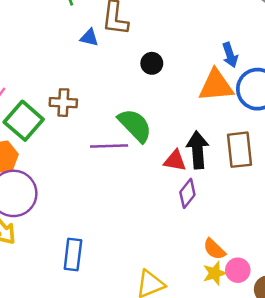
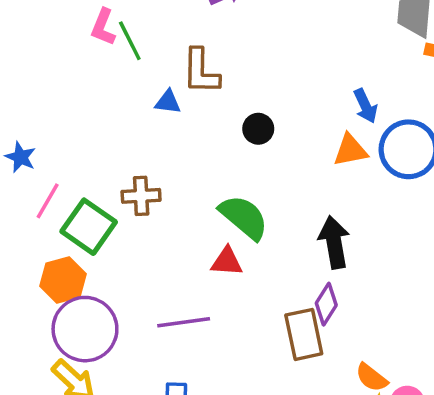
orange triangle: (216, 85) -> (350, 150), size x0.7
purple line: (109, 146) -> (184, 322), moved
brown rectangle: (239, 150) -> (304, 334), moved
red triangle: (175, 161) -> (227, 262), moved

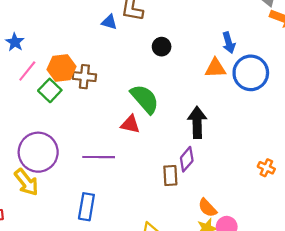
green square: (89, 227) -> (50, 90), size x0.7
orange hexagon: (63, 280) -> (62, 68), moved
brown rectangle: (304, 334) -> (170, 175), size x0.7

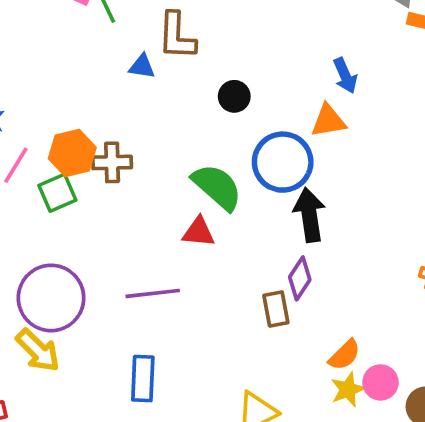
blue circle: (251, 73) -> (283, 162), moved
green square: (50, 90) -> (57, 193), turned 30
orange semicircle: (207, 208) -> (344, 355), turned -84

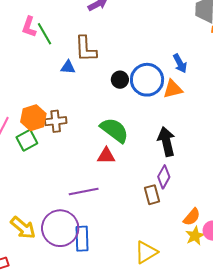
blue circle: (283, 162) -> (147, 80), moved
purple circle: (51, 298) -> (60, 228), moved

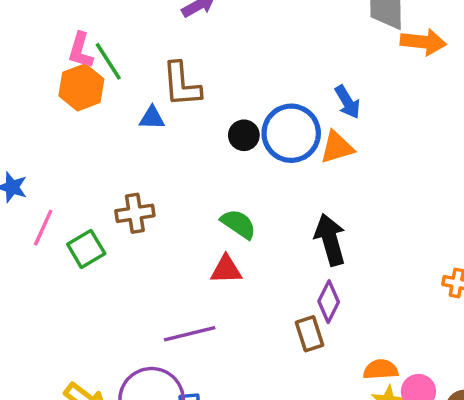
orange hexagon: (33, 118) -> (81, 87), moved
green semicircle: (114, 130) -> (238, 224), size x0.7
orange semicircle: (192, 217) -> (381, 369), turned -132

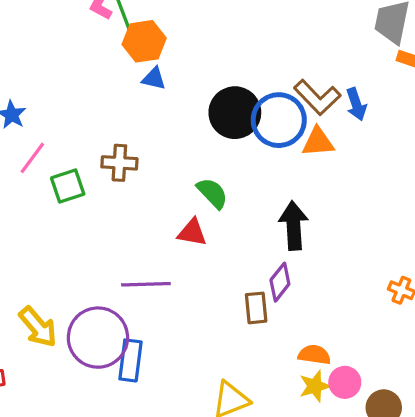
brown L-shape: (181, 84) -> (317, 97), moved, turned -51
orange hexagon: (81, 87) -> (144, 41), moved
blue arrow: (347, 102) -> (356, 104), moved
black circle: (244, 135) -> (235, 113), size x1.8

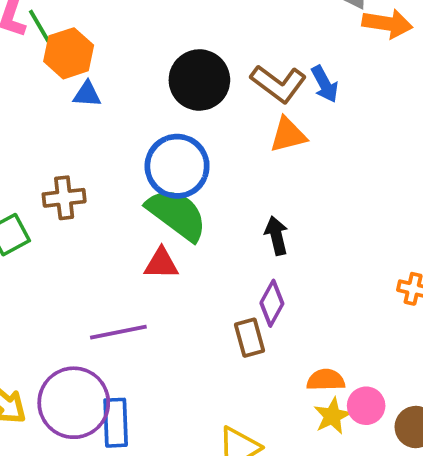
black circle: (235, 113) -> (199, 80), moved
blue circle: (279, 120) -> (177, 166), moved
green semicircle: (212, 193) -> (177, 214), size x1.6
black arrow: (294, 226) -> (276, 236), size x0.7

